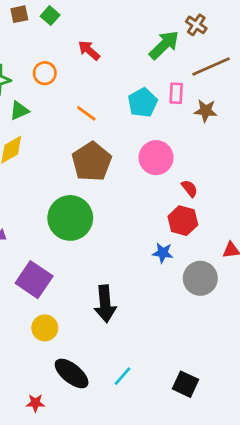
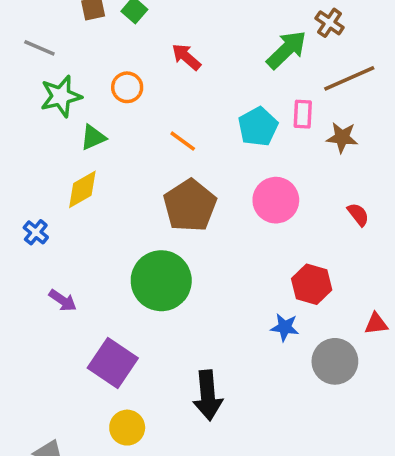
red semicircle: (190, 188) -> (358, 214), moved

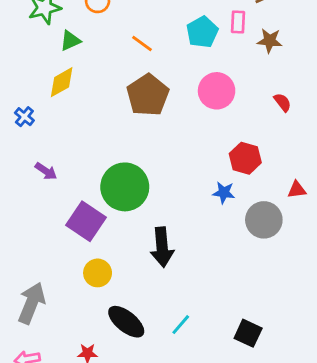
green circle: (161, 281) -> (125, 187), moved

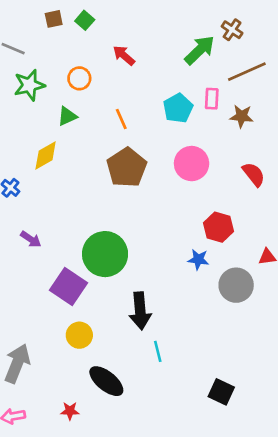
green triangle: (70, 41) -> (67, 116), moved
orange line: (142, 44) -> (121, 119), turned 30
red semicircle: (283, 102) -> (254, 174), size x1.4
cyan line: (181, 325) -> (158, 351), moved, turned -55

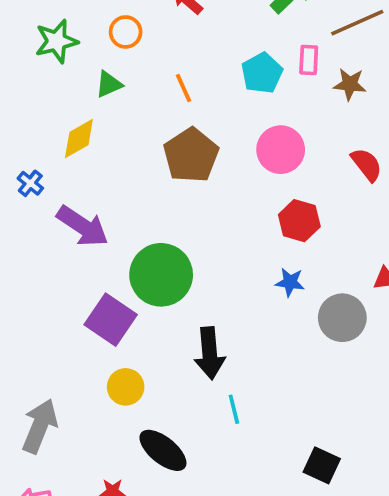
red hexagon: (219, 227) -> (299, 221), moved
purple arrow: (31, 239) -> (83, 226), moved, size x1.8

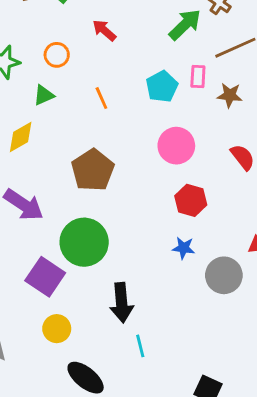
brown pentagon: (191, 155) -> (93, 170), moved

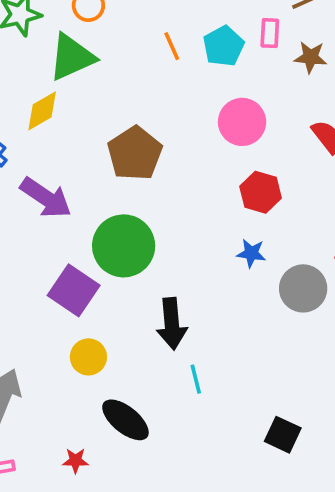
green triangle: (44, 95) -> (72, 57), size x1.8
orange line: (101, 98) -> (172, 46), moved

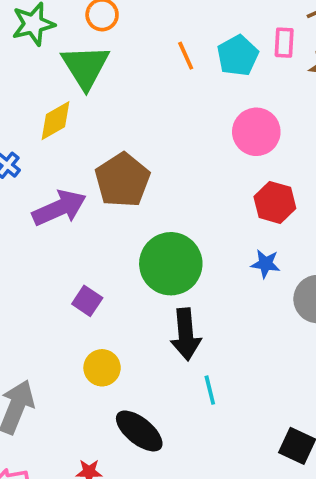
green triangle: (72, 57) -> (85, 67), turned -38
brown pentagon: (135, 153) -> (122, 180), moved
purple arrow: (46, 198) -> (59, 208), turned -58
green circle: (124, 246) -> (171, 264), moved
purple square: (74, 290) -> (87, 301), size x0.6

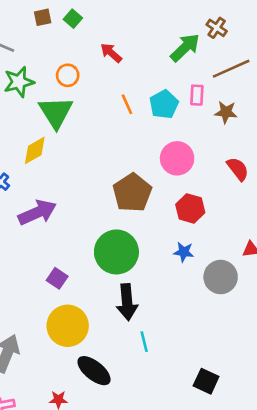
brown pentagon: (122, 180) -> (132, 193), moved
yellow circle: (102, 368) -> (68, 326), size x1.6

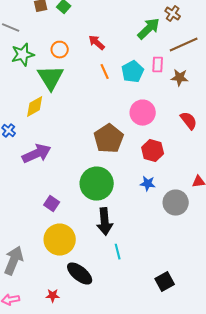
red arrow: (111, 53) -> (97, 43), moved
black square: (206, 381) -> (165, 282), turned 36

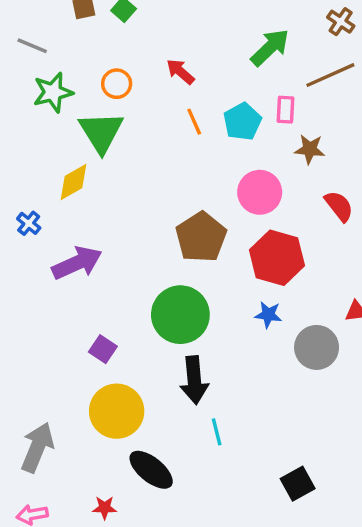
brown cross: (173, 14) -> (341, 22), moved
brown star: (180, 78) -> (310, 149), moved
red hexagon: (153, 151) -> (277, 258), size x1.4

